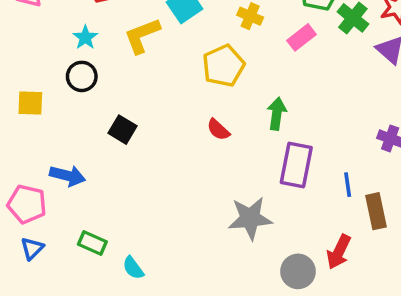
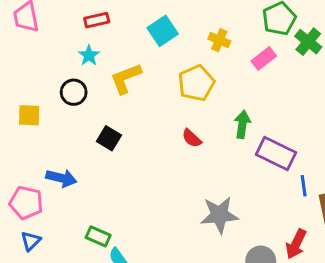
yellow L-shape: (142, 36) -> (126, 78), moved
cyan star: (85, 37) -> (89, 55), moved
purple rectangle: (296, 165) -> (276, 154), moved, turned -75
green rectangle: (92, 243) -> (98, 236), moved

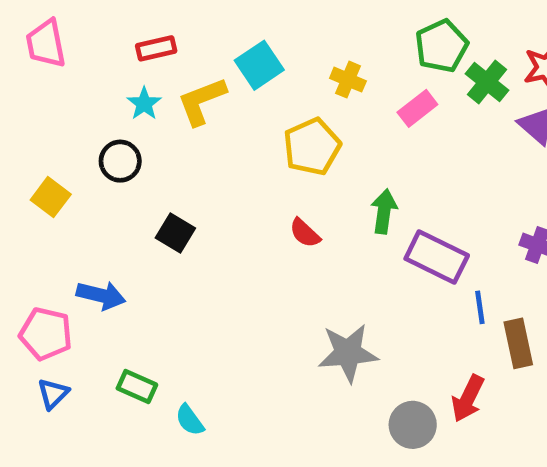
yellow L-shape: (126, 78) -> (202, 101), moved
yellow square: (29, 115) -> (51, 197), turned 35
green rectangle: (98, 236) -> (137, 386), moved

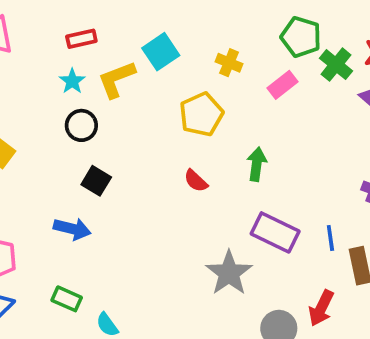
green pentagon: (441, 46) -> (301, 37), turned -30
black circle: (120, 161) -> (81, 125), moved
purple rectangle: (437, 257) -> (275, 232), moved
blue arrow: (101, 295) -> (72, 229), moved
gray star: (348, 353) -> (229, 273), turned -30

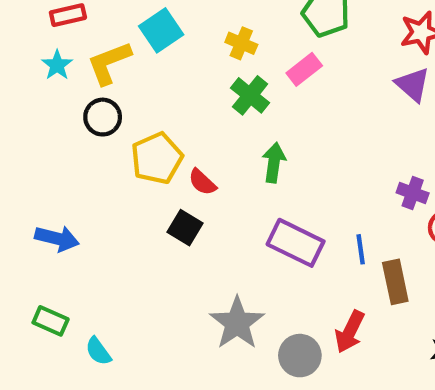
green cross: (336, 65) -> (250, 95), moved
yellow pentagon: (201, 114) -> (157, 158), moved
black circle: (81, 125) -> (103, 117), moved
black square: (96, 181) -> (185, 228), moved
gray star: (229, 273) -> (237, 323), moved

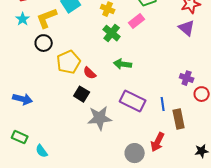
green arrow: (274, 163) -> (123, 64), turned -90
gray star: (237, 323) -> (100, 118), moved, turned 30

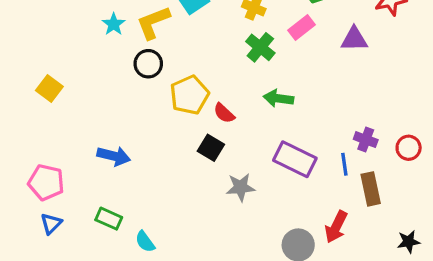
purple triangle: (187, 28) -> (354, 39), moved, turned -42
purple cross: (187, 78) -> (366, 140), moved
gray star: (100, 118) -> (241, 187), size x0.7

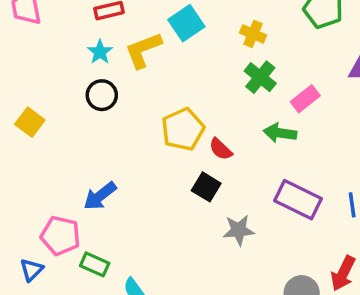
pink rectangle: (301, 27) -> (305, 99), moved
black circle: (148, 64) -> (102, 95), moved
blue arrow: (114, 156) -> (100, 196), turned 128
pink pentagon: (46, 182) -> (60, 236), moved

